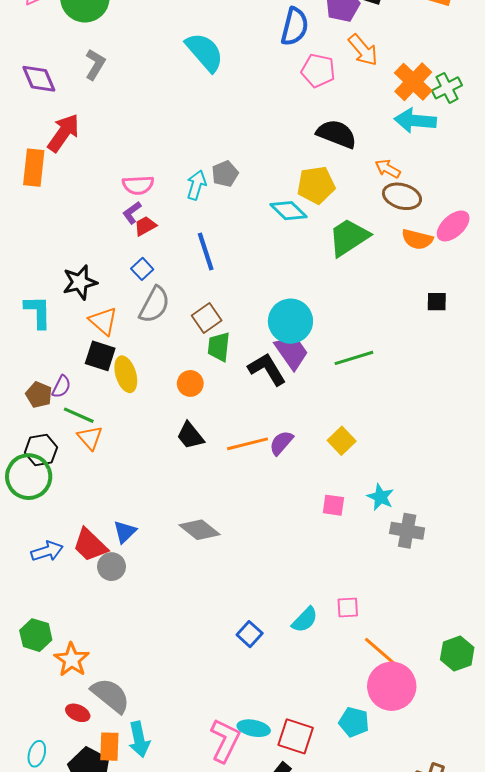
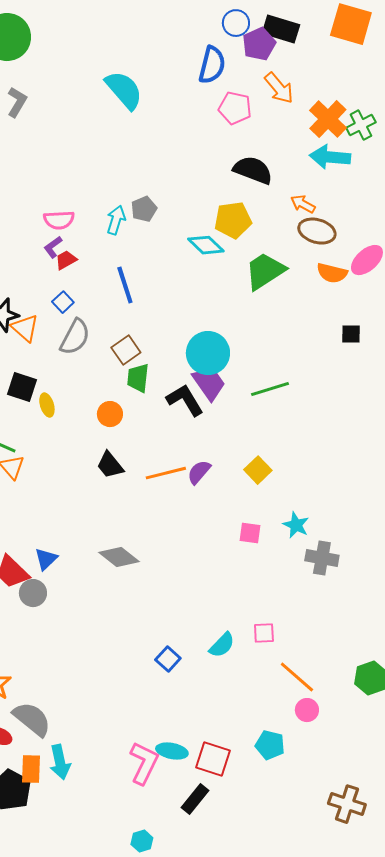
orange triangle: (103, 321) -> (25, 328), moved
yellow ellipse: (126, 374) -> (47, 405), size x0.7
pink circle: (392, 686) -> (307, 710), size x0.5

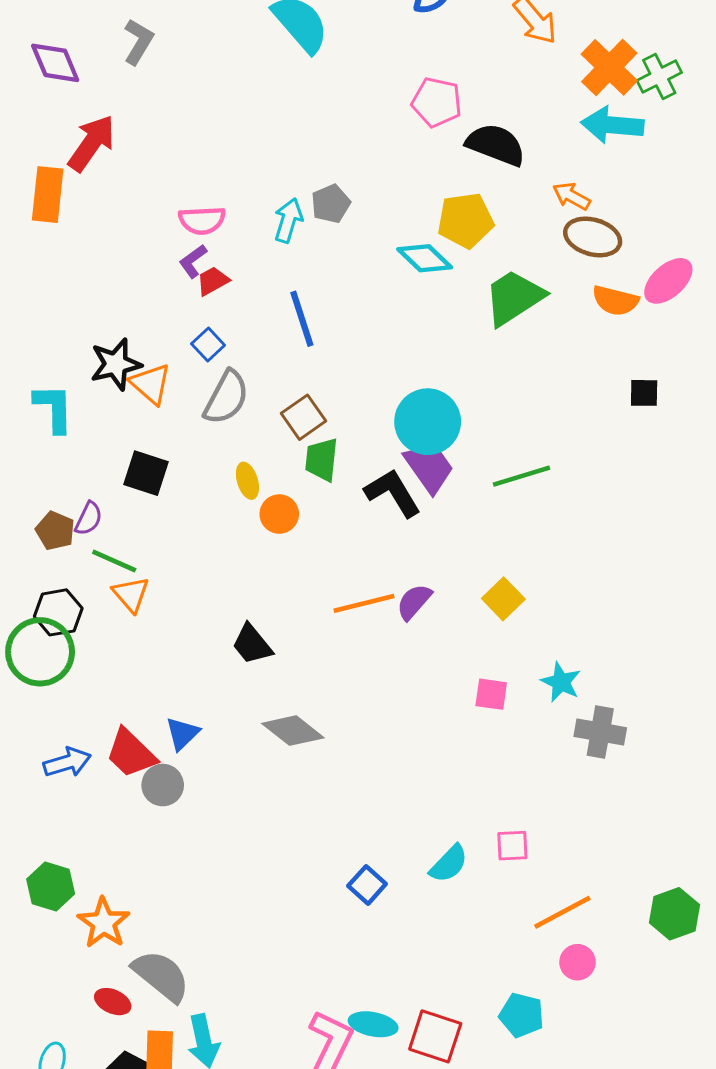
pink pentagon: (235, 108) -> (437, 102), moved
yellow ellipse: (47, 405) -> (247, 481), moved
black trapezoid: (110, 465) -> (252, 644), moved
orange line: (297, 677) -> (562, 912), turned -69

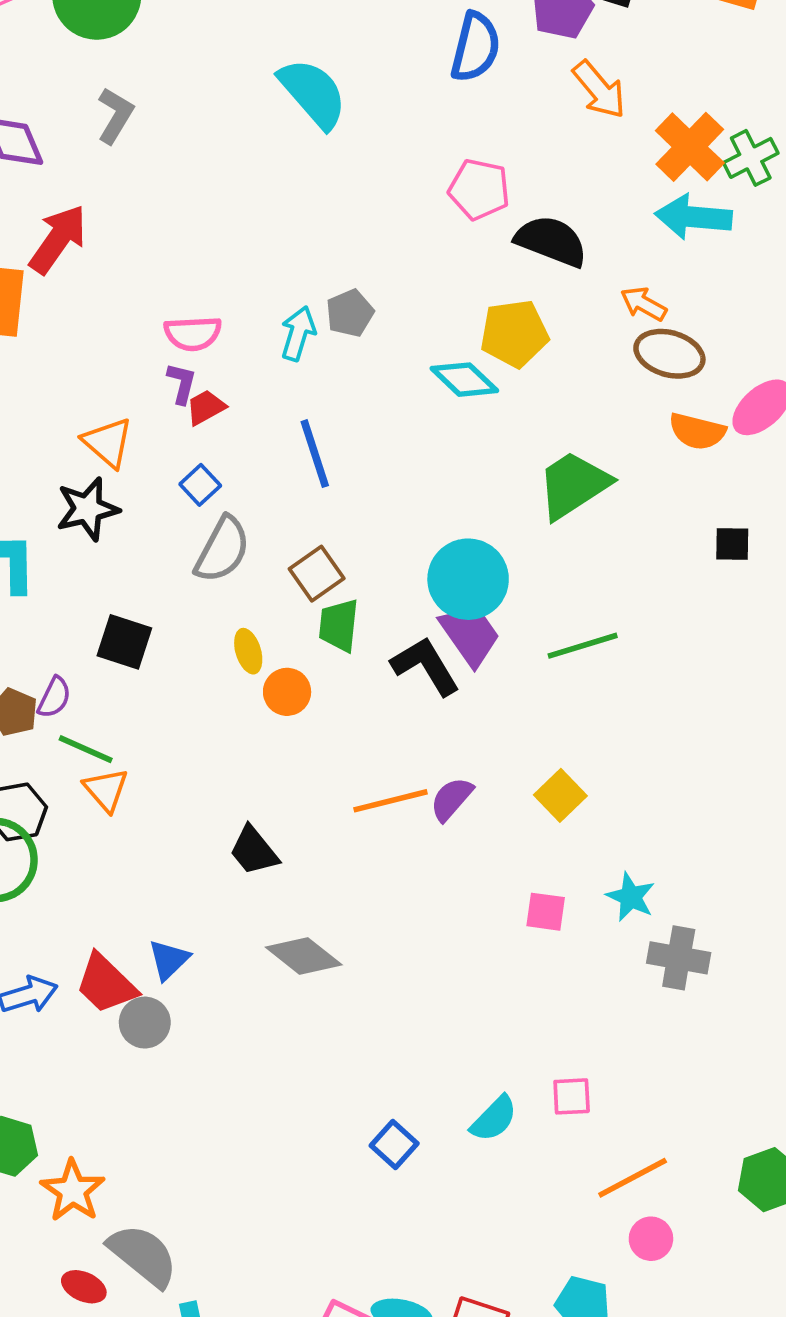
purple L-shape: (193, 261) -> (182, 383), turned 140
green trapezoid: (514, 298) -> (573, 485), moved
orange triangle: (151, 384) -> (108, 442), moved

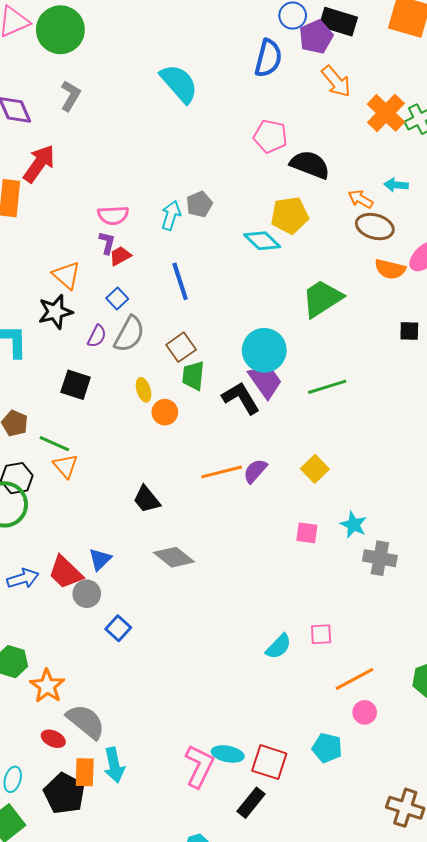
cyan arrow: (693, 217) -> (396, 185), moved, size x0.6
purple semicircle: (54, 697) -> (97, 336), moved
blue square: (394, 1144) -> (118, 628), moved

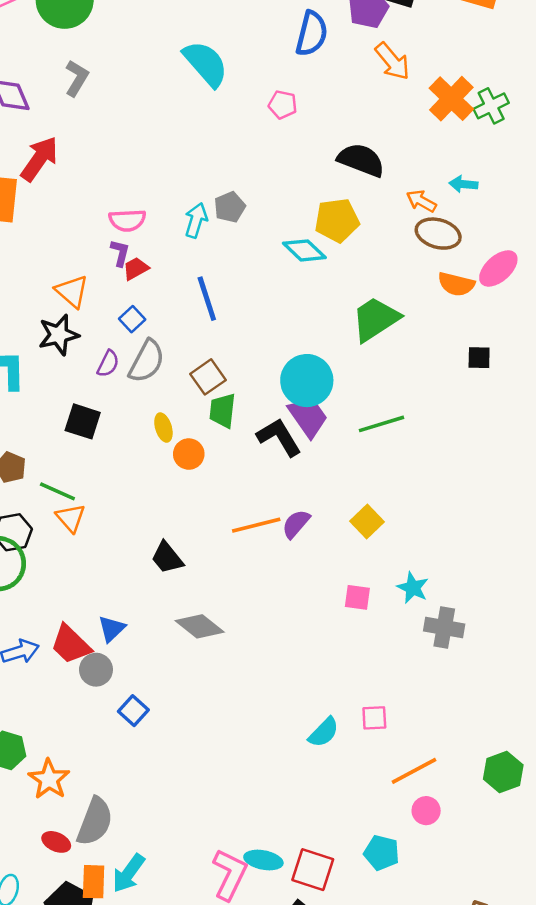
pink pentagon: (270, 136) -> (283, 105), moved, size x0.7
gray semicircle: (86, 722) -> (95, 821), turned 72
cyan arrow: (114, 765) -> (129, 873), turned 48

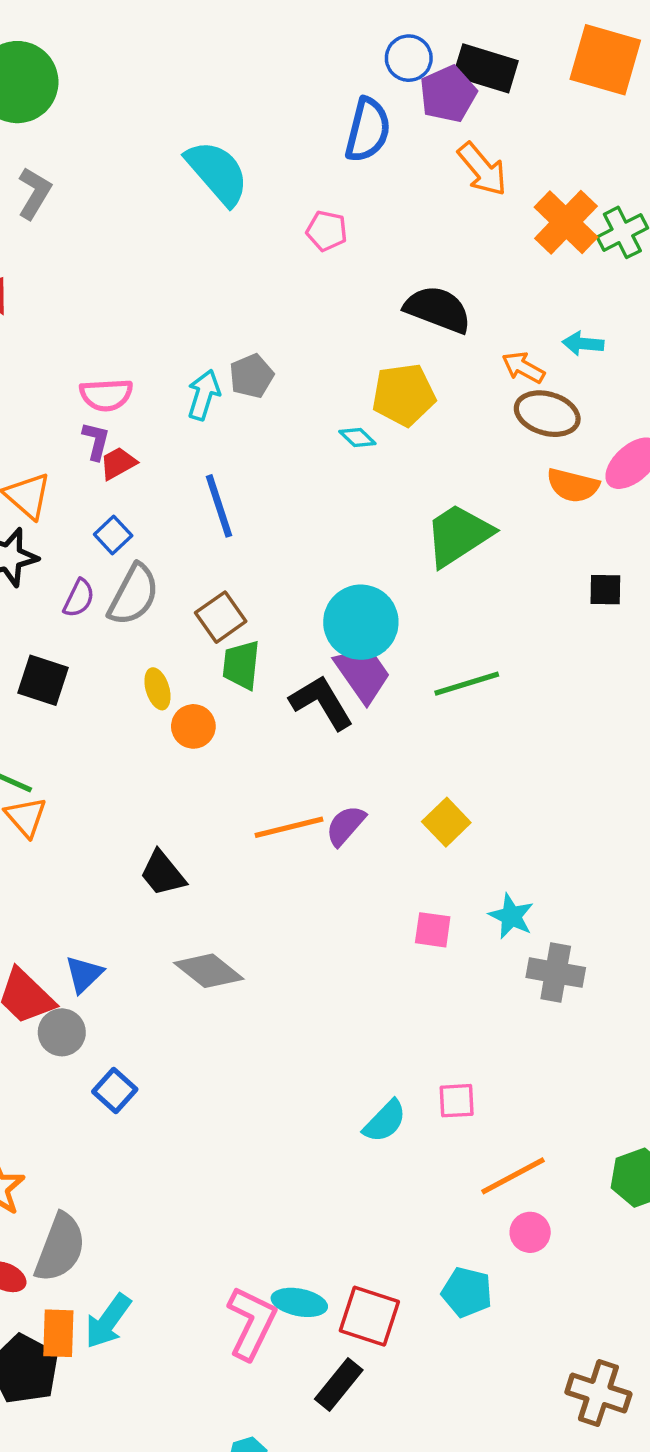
cyan diamond: (304, 250) -> (357, 438), size x0.6

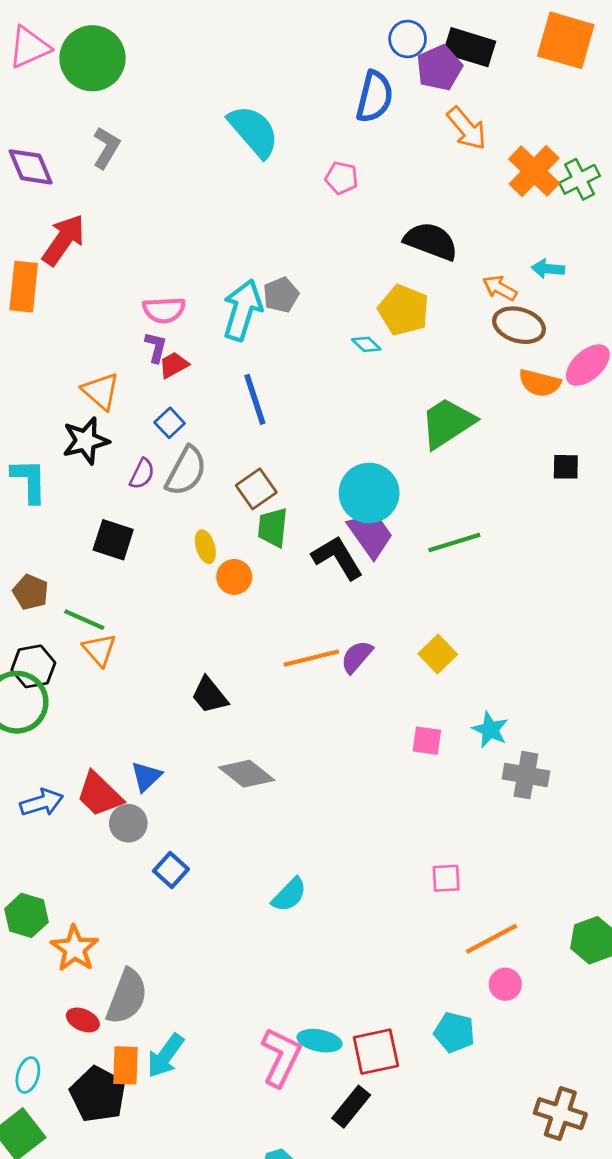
cyan arrow: (204, 395) -> (242, 310), size x1.5
yellow pentagon: (404, 395) -> (403, 310), turned 30
cyan semicircle: (385, 1121) -> (289, 895), moved
red square: (369, 1316) -> (376, 1052), turned -30

